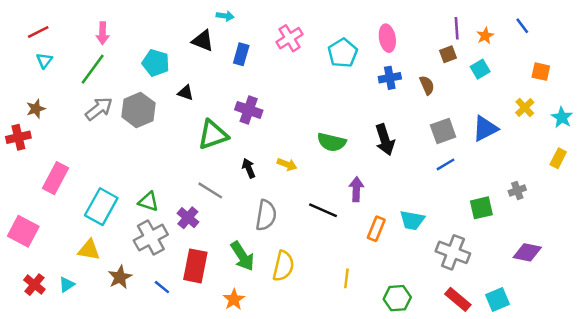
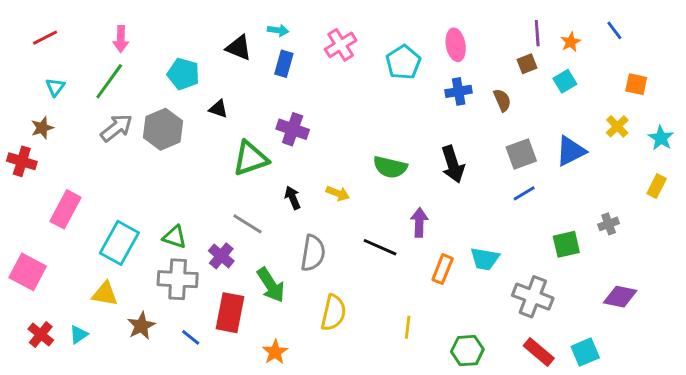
cyan arrow: (225, 16) -> (278, 30), moved
cyan triangle: (44, 60) -> (55, 87), moved
red cross: (18, 137) -> (22, 161), turned 30
gray cross: (151, 238) -> (178, 279), turned 32
green arrow: (242, 256) -> (271, 285), moved

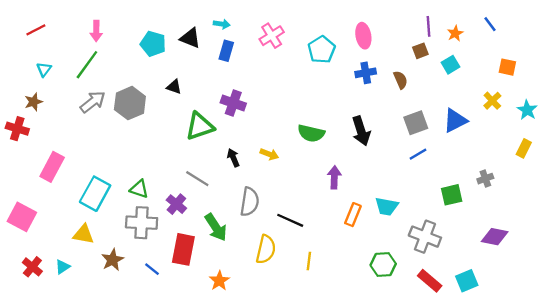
cyan pentagon: (183, 74) -> (153, 44), moved
black line: (380, 247) -> (290, 220), moved
yellow line: (408, 327) -> (309, 261), moved
green hexagon: (467, 351) -> (383, 264), moved

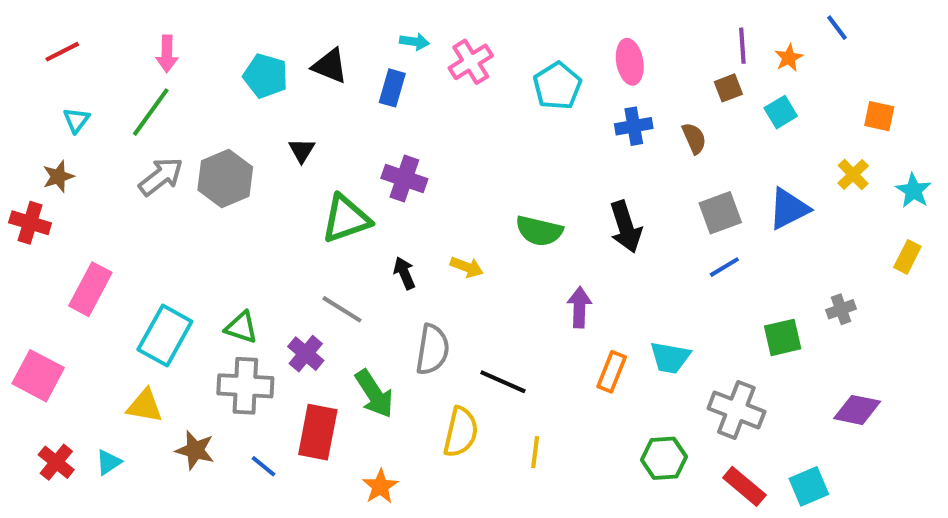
cyan arrow: (222, 24) -> (414, 42), moved
blue line: (490, 24) -> (837, 28), moved
black triangle: (174, 87) -> (302, 150), turned 42
brown star: (113, 260) -> (195, 450), turned -30

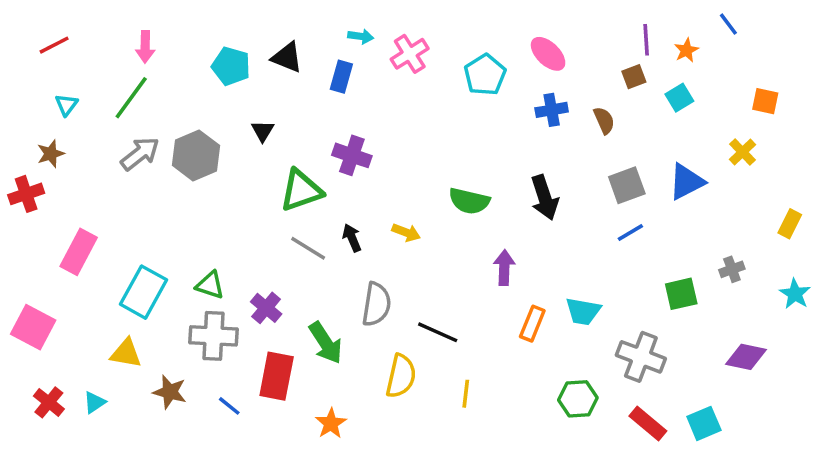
pink ellipse: (630, 62) -> (548, 54), turned -36
cyan star: (913, 191) -> (795, 294), moved
red cross: (30, 223) -> (26, 194), turned -36
gray line: (342, 309) -> (308, 248), moved

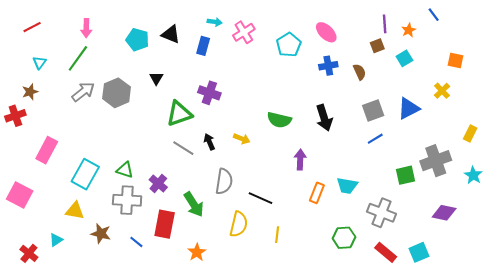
gray cross: (732, 269) -> (436, 161), size x2.0
red cross: (49, 402) -> (29, 253), moved

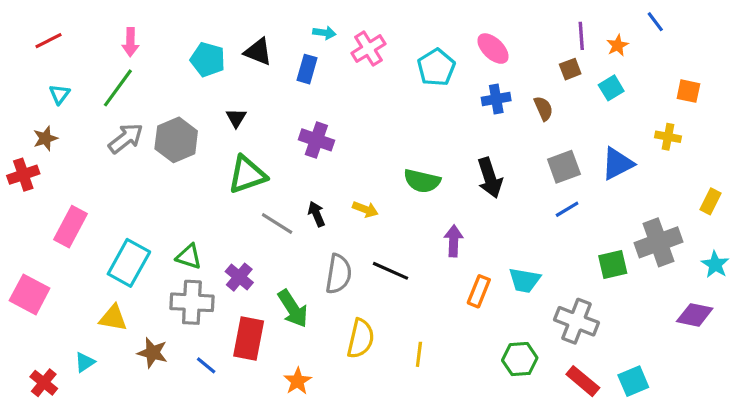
yellow cross: (442, 91) -> (668, 137), turned -35
green triangle: (179, 114) -> (247, 175), moved
black line: (261, 198) -> (391, 271), moved
purple diamond: (444, 213) -> (695, 315), moved

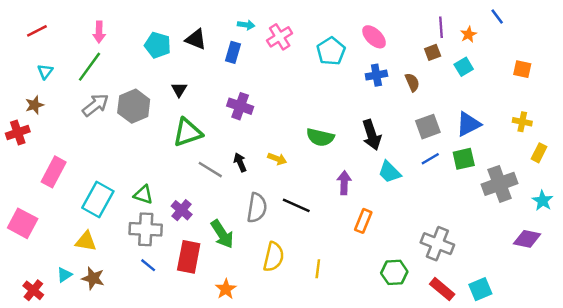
yellow cross: (668, 137) -> (522, 122), moved
green square: (613, 264) -> (464, 159), moved
cyan trapezoid: (525, 280) -> (390, 172), moved, turned 35
brown star: (153, 353) -> (93, 278), moved
blue line: (206, 365) -> (148, 265), moved

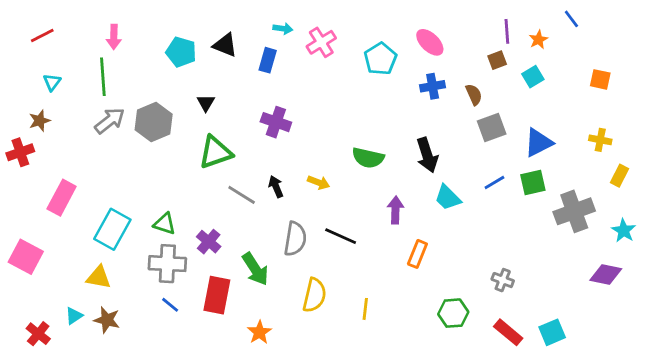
green line: (89, 67) -> (103, 77), turned -40
gray square: (428, 127) -> (492, 128), moved
gray cross: (437, 244) -> (503, 280), size x0.6

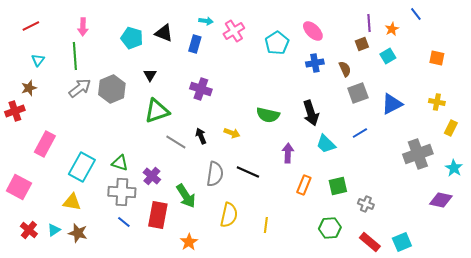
green square: (533, 182) -> (338, 186), moved
red cross: (38, 334) -> (29, 230), moved

